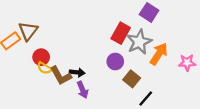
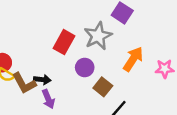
red rectangle: (121, 33) -> (64, 42), moved
gray star: (139, 42) -> (98, 36), moved

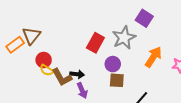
brown square: (103, 87) -> (117, 80), moved, turned -35

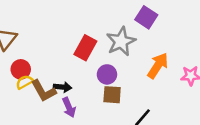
yellow semicircle: (47, 70) -> (25, 82), turned 120

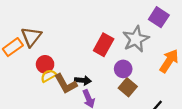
brown square: (112, 95) -> (128, 87), turned 36

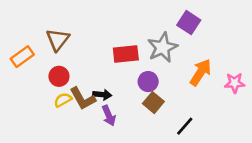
brown triangle: (31, 37) -> (58, 40), moved
red rectangle: (104, 45) -> (126, 54), turned 55
yellow semicircle: (48, 76) -> (63, 100), moved

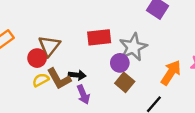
brown triangle: (58, 40) -> (49, 46), moved
gray star: (163, 47) -> (133, 47), moved
orange arrow: (201, 72) -> (171, 73), moved

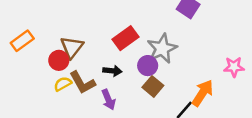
red rectangle: (99, 37) -> (125, 38), turned -30
orange arrow: (171, 73) -> (203, 93), moved
black arrow: (77, 75) -> (112, 71), moved

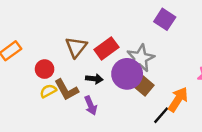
brown triangle: (72, 47) -> (76, 47), moved
purple circle: (148, 66) -> (127, 74), size x1.6
brown square: (153, 86) -> (144, 86), moved

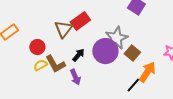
red rectangle: (106, 48) -> (80, 21), moved
black arrow: (94, 79) -> (78, 55), turned -56
brown square: (144, 86) -> (132, 53), moved

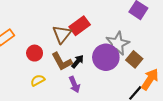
brown L-shape: (55, 64) -> (62, 61), moved
yellow semicircle: (40, 65) -> (38, 80), moved

